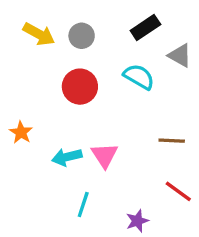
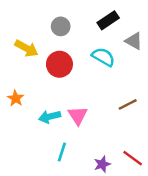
yellow arrow: (39, 34) -> (27, 48), moved
brown line: (172, 141) -> (128, 104), turned -30
red line: (178, 191) -> (133, 158), moved

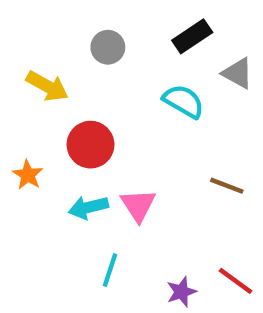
red circle: (59, 64) -> (91, 145), moved
brown line: (128, 104) -> (227, 186), turned 48

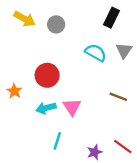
black rectangle: (192, 36) -> (112, 18), moved, turned -30
gray triangle: (238, 73) -> (124, 50), moved, turned 36
yellow arrow: (47, 86) -> (24, 19), moved

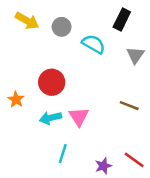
cyan semicircle: (96, 53) -> (94, 44), moved

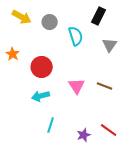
cyan semicircle: (94, 44) -> (76, 36), turned 42
orange star: (16, 99) -> (13, 54), moved
pink triangle: (79, 117) -> (77, 86), moved

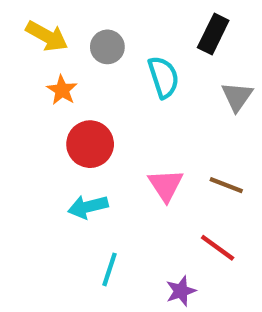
orange star: (13, 54) -> (62, 90), moved
red line: (109, 130) -> (218, 248), moved

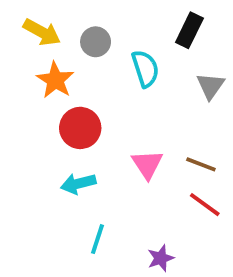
orange star: (62, 90) -> (55, 80), size x1.4
red line: (218, 248) -> (205, 205), moved

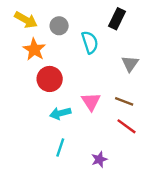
gray triangle: (210, 86) -> (130, 64), moved
cyan arrow: (78, 184) -> (60, 113), moved

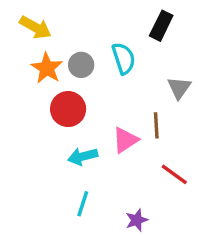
gray circle: (59, 26) -> (81, 65), moved
pink triangle: (91, 101) -> (125, 140), turned 30
brown line: (124, 101) -> (156, 125), moved, turned 66

